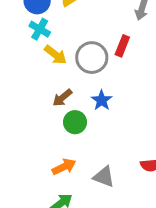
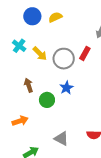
cyan cross: (40, 29) -> (19, 46), moved
brown arrow: (62, 98) -> (29, 85), moved, turned 104
orange arrow: (64, 167) -> (20, 121), moved

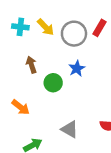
cyan cross: (19, 46) -> (20, 27), moved, turned -32
orange arrow: (20, 121) -> (21, 107), turned 56

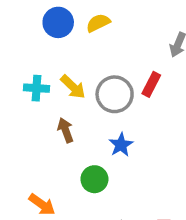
brown arrow: (31, 65) -> (66, 130), moved
green circle: (53, 83) -> (94, 179), moved

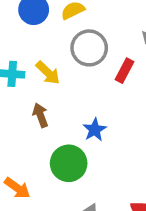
gray circle: (115, 94) -> (89, 48), moved
green circle: (94, 179) -> (69, 163), size x1.4

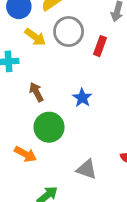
yellow arrow: (48, 73) -> (35, 37), moved
green circle: (69, 163) -> (49, 127), moved

